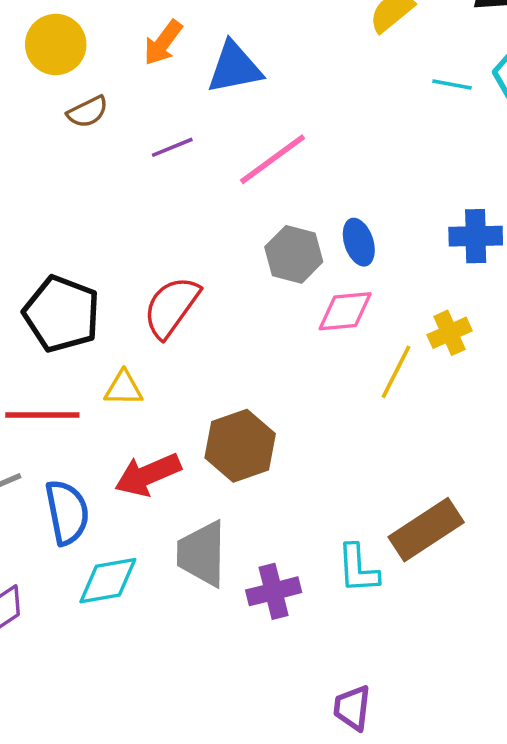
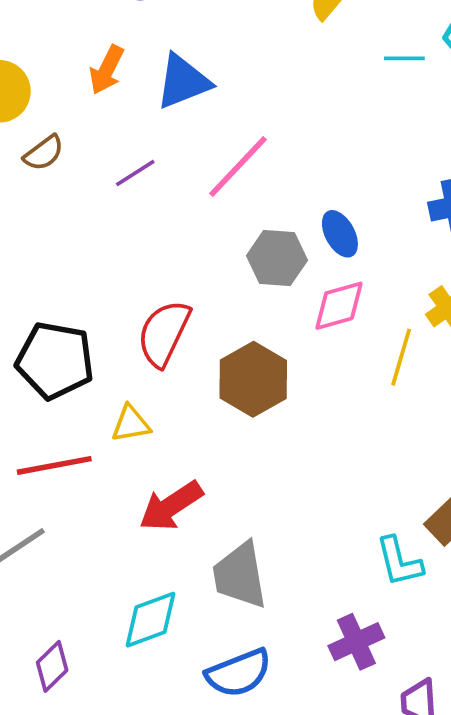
brown hexagon: (240, 446) -> (253, 379), moved
blue semicircle: (67, 512) -> (239, 673), moved, turned 90
purple cross: (274, 591) -> (356, 642), moved

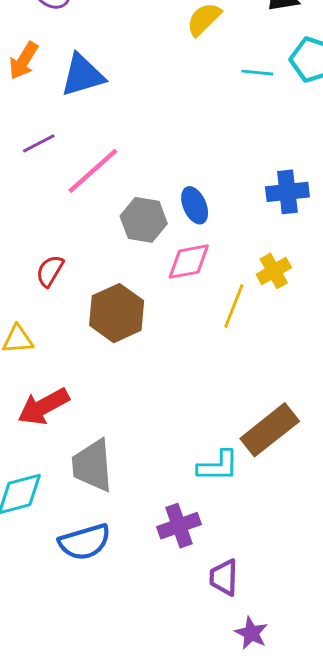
pink line: (238, 167) -> (93, 171), moved
red semicircle: (164, 333) -> (50, 271), size x0.6
cyan L-shape: (399, 562) -> (218, 466), turned -81

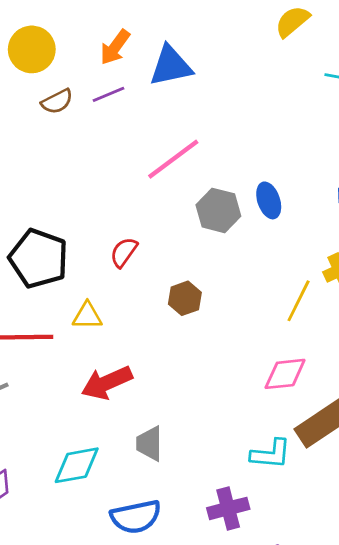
purple line: (39, 143) -> (109, 94), moved
pink diamond: (189, 262) -> (285, 374), moved
brown hexagon: (117, 313) -> (185, 298), size x0.6
gray trapezoid: (92, 466) -> (149, 444), size x0.7

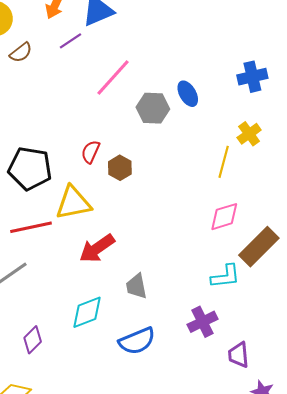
purple line: (109, 94) -> (70, 41), moved
brown hexagon: (185, 298) -> (120, 168), moved
yellow triangle: (87, 316) -> (73, 203), size x1.6

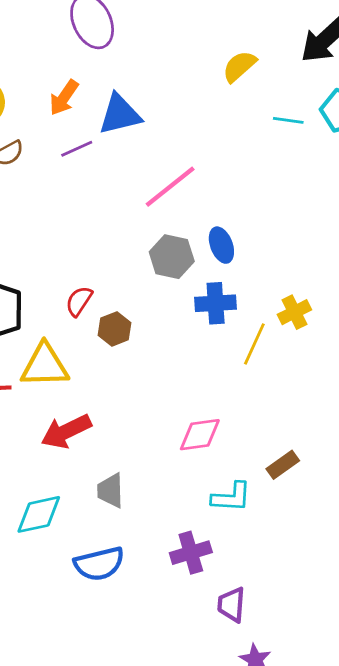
blue cross: (252, 77) -> (216, 303), moved
pink line: (113, 78) -> (170, 187), moved
pink diamond: (224, 217) -> (200, 435), moved
brown rectangle: (259, 247) -> (283, 465), size x0.6

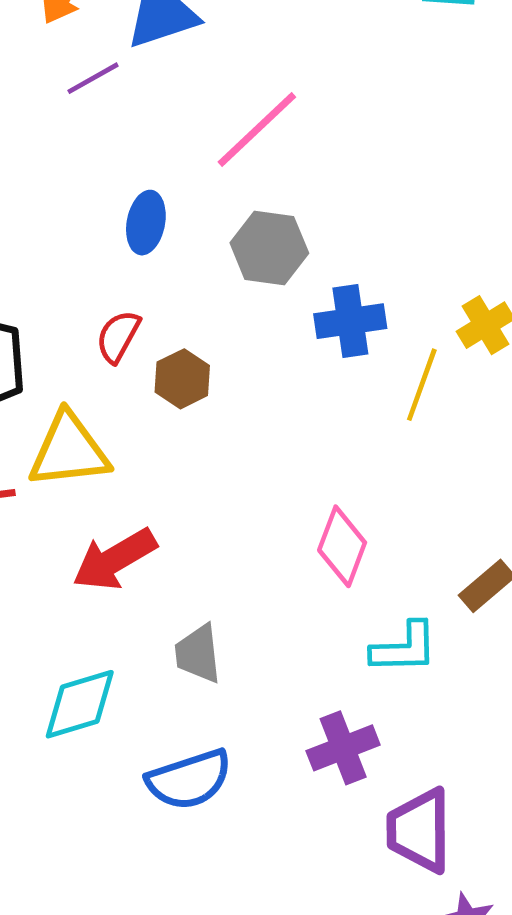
blue ellipse: (221, 245) -> (146, 223), moved, turned 36
pink diamond: (200, 435) -> (342, 546), turned -57
purple trapezoid: (231, 605) -> (419, 830), size x1.4

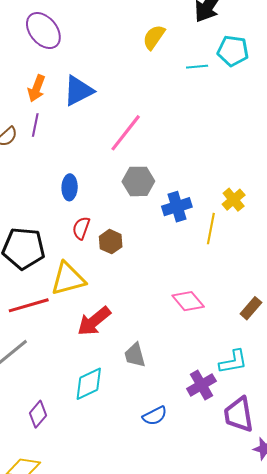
purple line: (93, 78) -> (35, 125), moved, turned -40
blue ellipse: (146, 223) -> (70, 187), moved
pink diamond: (342, 546) -> (188, 301), turned -52
cyan L-shape: (404, 648) -> (233, 362), moved
blue semicircle: (189, 779) -> (155, 416), moved, size x0.7

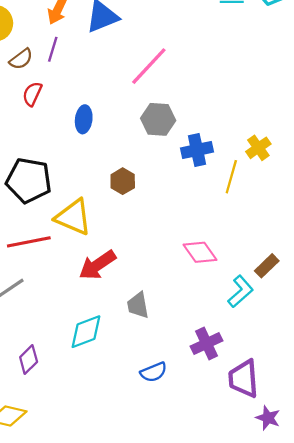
red semicircle: (81, 228) -> (32, 94), moved
yellow triangle: (68, 279) -> (73, 217), turned 33
cyan L-shape: (233, 362) -> (241, 291), moved, turned -36

